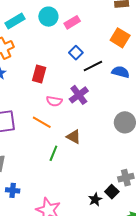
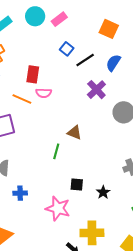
blue semicircle: (121, 72) -> (113, 63), turned -66
purple cross: (79, 95) -> (96, 90), moved
pink semicircle: (54, 101) -> (44, 93), moved
orange line: (42, 122) -> (22, 99), moved
black square: (112, 192) -> (77, 185), moved, turned -32

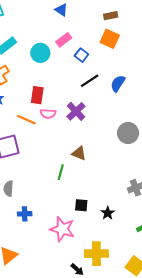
cyan circle: (35, 16) -> (40, 53), moved
orange square: (109, 29) -> (110, 39), moved
blue square: (67, 49) -> (81, 55), moved
purple cross: (96, 90) -> (76, 111), moved

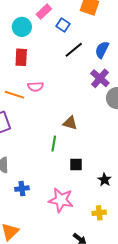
red rectangle: (37, 95) -> (21, 57), moved
purple cross: (76, 111) -> (100, 78), moved
black square: (81, 205) -> (76, 165), moved
yellow cross: (96, 254) -> (99, 213), moved, size x0.6

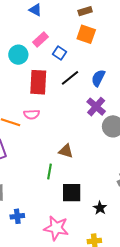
red rectangle: (21, 57) -> (38, 82), moved, size x1.4
black square: (76, 165) -> (72, 193), size x1.5

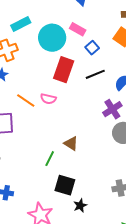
pink rectangle: (40, 39) -> (78, 29), turned 56
cyan circle: (18, 55) -> (52, 38), size x1.4
black star: (100, 208) -> (80, 205), moved

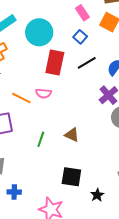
pink rectangle: (78, 29) -> (82, 13), moved, turned 35
green line: (50, 159) -> (41, 139), moved
black star: (80, 205) -> (97, 195), moved

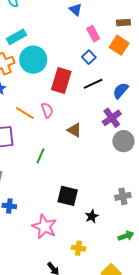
cyan circle: (39, 32) -> (33, 60), moved
pink semicircle: (43, 93) -> (47, 110), turned -119
brown triangle: (72, 135) -> (74, 130), moved

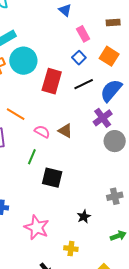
orange square: (119, 45) -> (109, 56), moved
blue semicircle: (121, 91) -> (111, 91), size x1.4
pink semicircle: (47, 110) -> (42, 132), moved, turned -42
black square: (68, 196) -> (52, 178), moved

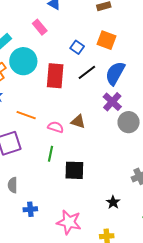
pink rectangle: (83, 34) -> (40, 27), moved

